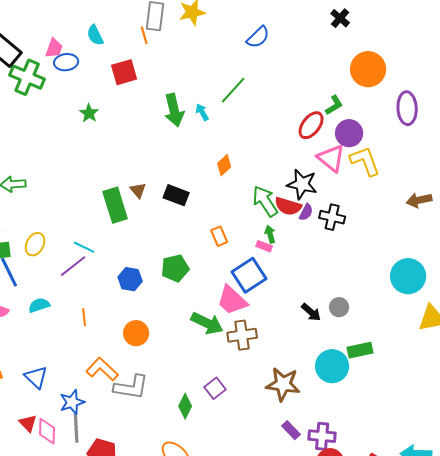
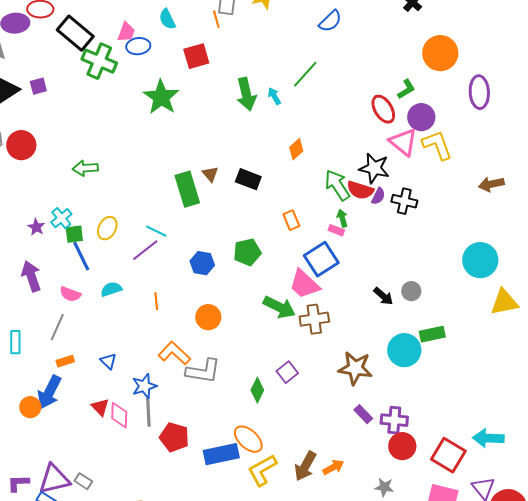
green star: (89, 113) -> (161, 97), size x1.8
red ellipse: (311, 125) -> (383, 109), turned -68
blue triangle: (36, 377) -> (108, 361), size x0.7

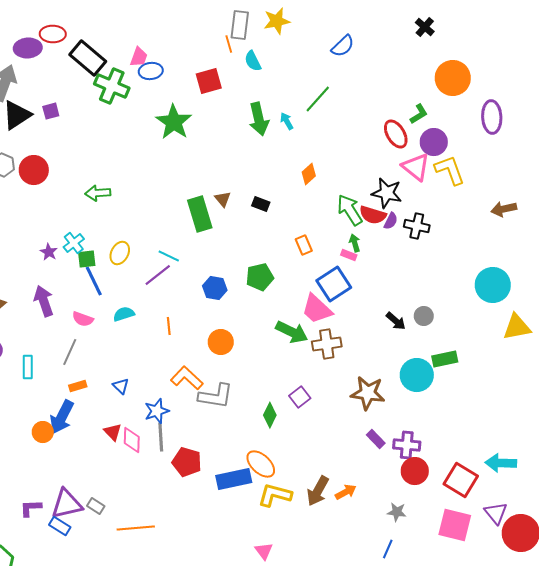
cyan semicircle: (167, 19) -> (253, 61), moved
black rectangle: (248, 179) -> (261, 204), size x0.7
yellow L-shape: (262, 470) -> (275, 495), turned 44

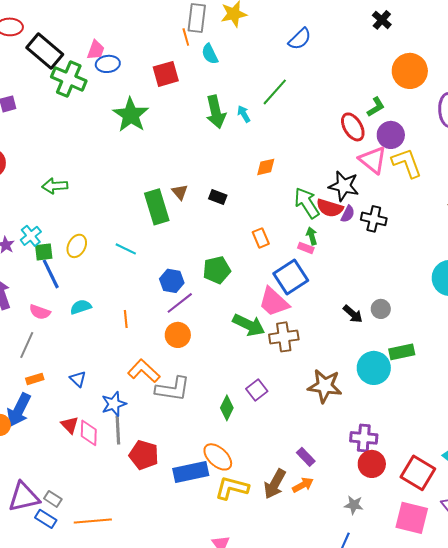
orange diamond: (309, 174) -> (266, 167), turned 30
purple line: (158, 275) -> (180, 303), moved
purple rectangle: (376, 439) -> (306, 457), moved
blue rectangle: (60, 526) -> (46, 519), moved

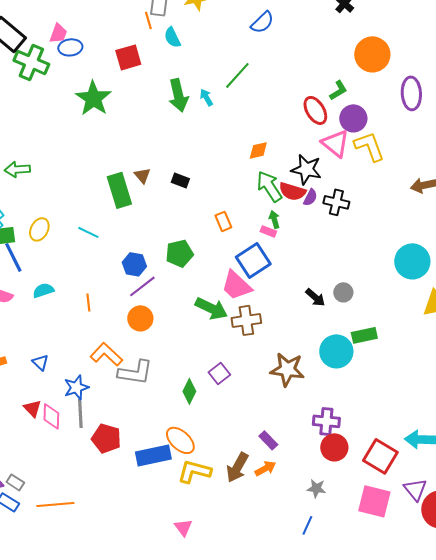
orange diamond: (266, 167) -> (258, 150), moved

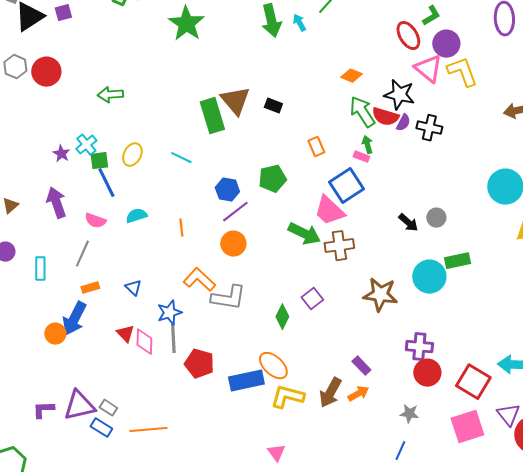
orange diamond: (258, 150) -> (351, 76), turned 35
brown triangle: (142, 175) -> (235, 101), size x1.8
pink square: (374, 501) -> (467, 427), turned -32

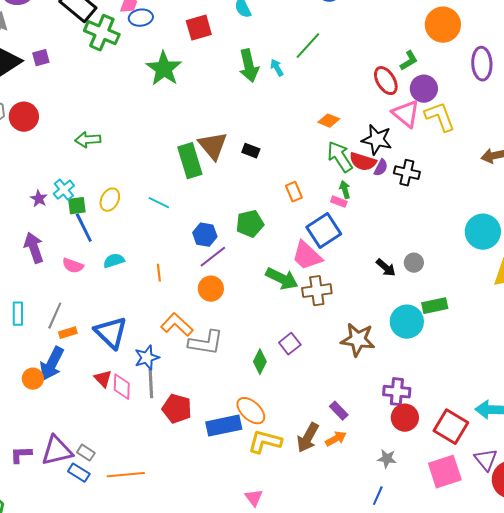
gray line: (82, 254) -> (55, 316), moved
blue triangle: (133, 288) -> (111, 333), size x2.0

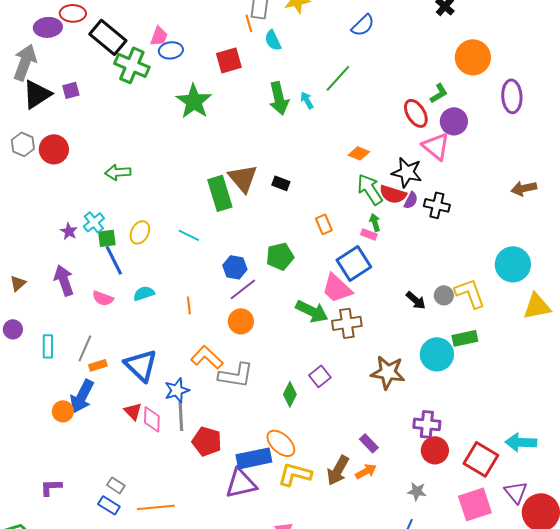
yellow L-shape: (440, 117) -> (470, 293), moved
purple triangle: (57, 451) -> (241, 483), moved

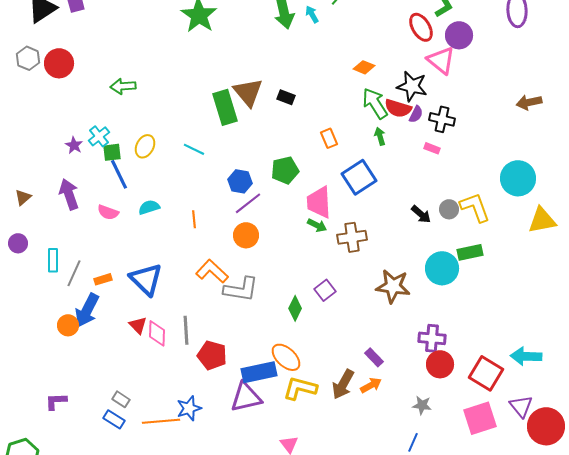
pink rectangle: (369, 234) -> (432, 148), moved
pink trapezoid: (337, 288) -> (319, 202), moved, turned 44
green arrow: (312, 311) -> (317, 225), size x0.6
gray line: (85, 348) -> (74, 273), moved
blue star: (177, 390) -> (189, 408), moved

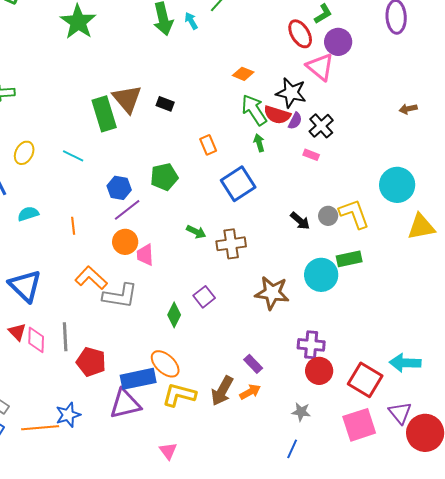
brown arrow: (529, 102) -> (408, 109), size x0.7
black cross: (442, 119) -> (321, 126), turned 35
pink trapezoid: (319, 202) -> (145, 255), moved, size x0.7

